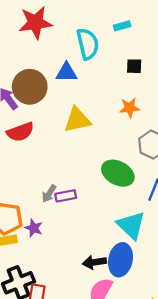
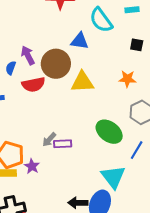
cyan semicircle: (88, 44) -> (101, 20), turned 148
brown circle: (30, 87) -> (56, 64), moved

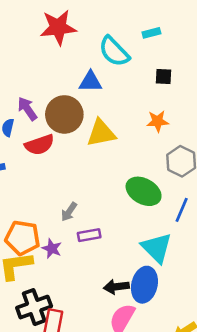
purple rectangle: (63, 144) -> (89, 235), moved

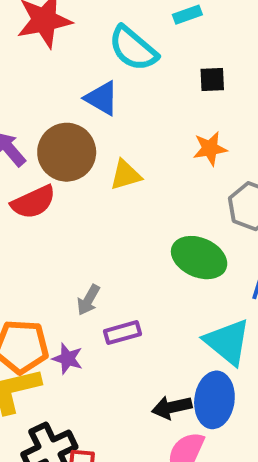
blue triangle: (90, 82) -> (102, 98), turned 35
yellow triangle: (101, 133) -> (126, 175), size x0.7

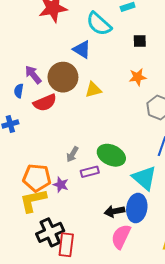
green ellipse: (199, 258) -> (111, 155), moved

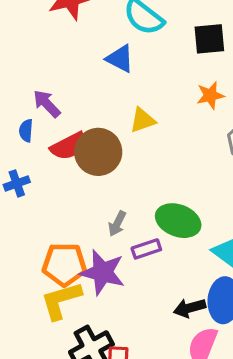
black square: (140, 41) -> (209, 39), size x1.5
brown circle: (63, 77) -> (98, 152), moved
purple star: (61, 185) -> (103, 272), size x1.8

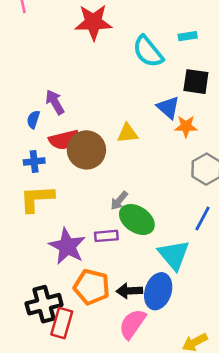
blue triangle: (120, 59) -> (168, 107), moved
blue cross: (17, 183) -> (34, 162), moved
gray arrow: (117, 224) -> (119, 201), moved
orange pentagon: (64, 264) -> (92, 287), moved
yellow L-shape: (61, 300) -> (37, 199), moved

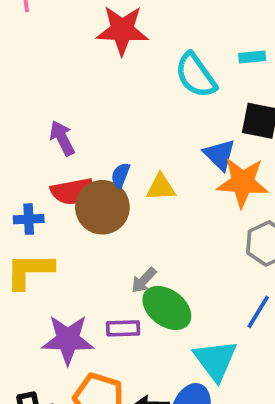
blue semicircle: (33, 119) -> (121, 175), moved
orange star: (186, 126) -> (243, 182), size x1.6
purple star: (67, 246) -> (68, 340), turned -30

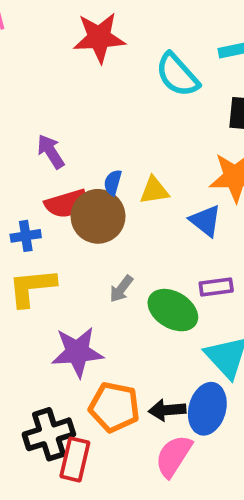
blue triangle: (220, 155) -> (205, 221), moved
gray arrow: (144, 280) -> (121, 289), moved
purple rectangle: (123, 328) -> (216, 287), moved

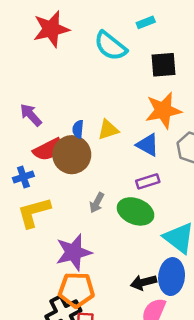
purple rectangle: (216, 287) -> (148, 181), moved
orange pentagon: (114, 407) -> (76, 290), moved

